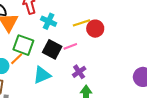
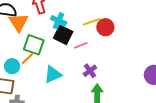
black square: (52, 49) -> (63, 35), moved

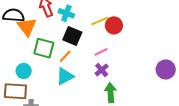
cyan cross: (59, 21) -> (66, 13), moved
pink line: (81, 45) -> (101, 52), moved
orange line: (27, 59) -> (65, 56), moved

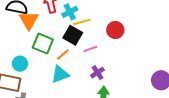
cyan cross: (66, 13) -> (70, 12), turned 35
yellow line: (100, 21) -> (82, 22), moved
pink line: (101, 52) -> (91, 49), moved

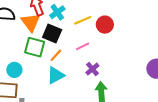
orange triangle: (29, 20) -> (31, 22), moved
yellow line: (82, 22) -> (83, 20), moved
black square: (73, 35) -> (52, 33), moved

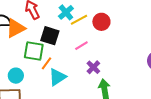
cyan cross: (57, 12) -> (66, 12), moved
orange triangle: (31, 22) -> (16, 28), moved, turned 45
orange line: (56, 55) -> (46, 63), moved

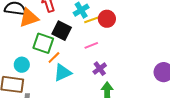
red circle: (101, 22) -> (107, 19), moved

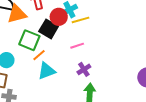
red circle: (107, 19) -> (59, 17), moved

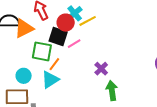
pink line: (77, 46) -> (74, 44), moved
cyan triangle: (47, 71) -> (50, 80), moved

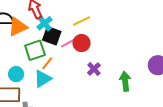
cyan cross: (75, 13) -> (45, 23), moved
red circle: (66, 23) -> (81, 43), moved
green square: (42, 51) -> (35, 50), turned -30
green arrow: (112, 91) -> (125, 81), moved

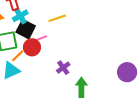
red circle: (81, 43) -> (32, 47), moved
green arrow: (125, 81) -> (81, 87), moved

